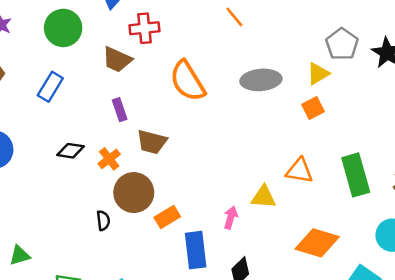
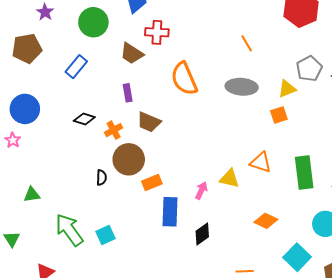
orange line: (234, 17) -> (247, 43), moved
orange diamond: (317, 243) -> (266, 221), size x0.7

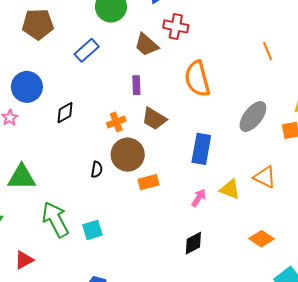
gray ellipse: (242, 87) -> (253, 117), moved, turned -64
black diamond: (84, 119) -> (65, 113), moved, turned -55
green triangle: (32, 195) -> (22, 177), size x1.6
blue rectangle: (170, 212) -> (201, 149), moved

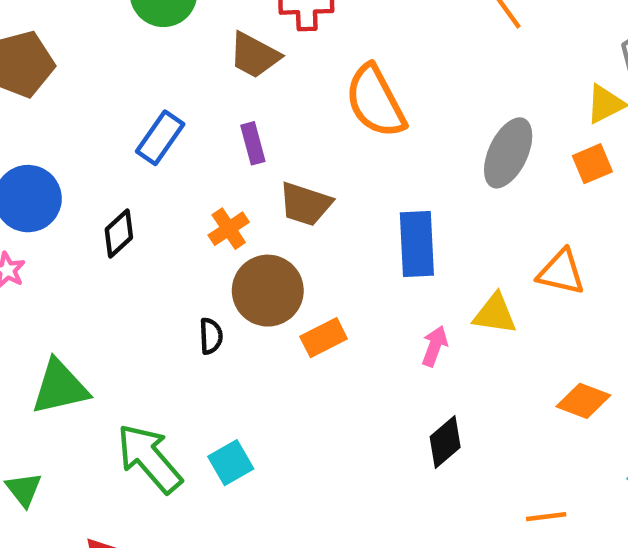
blue rectangle: (87, 50) -> (160, 138), moved

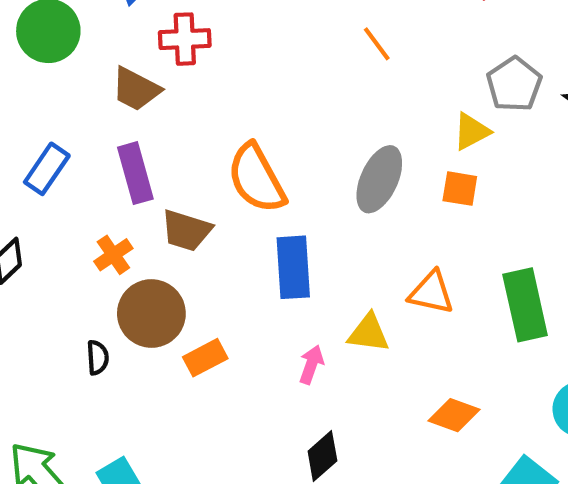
orange semicircle: (375, 101) -> (257, 178), moved
purple rectangle: (253, 143) -> (135, 173), size x1.5
orange square: (592, 164) -> (460, 189), turned 33

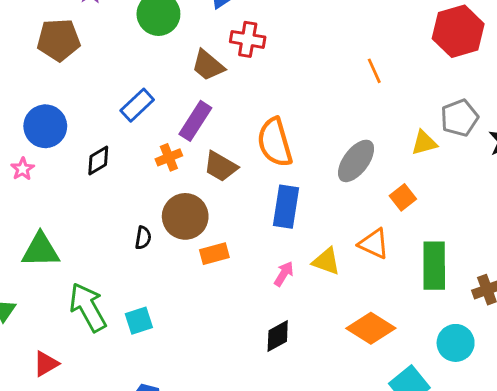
purple rectangle: (135, 173) -> (195, 121), turned 36
orange square: (460, 189) -> (403, 197), moved, turned 30
orange cross: (113, 255) -> (169, 157), moved
orange diamond: (454, 415) -> (371, 328), size x1.4

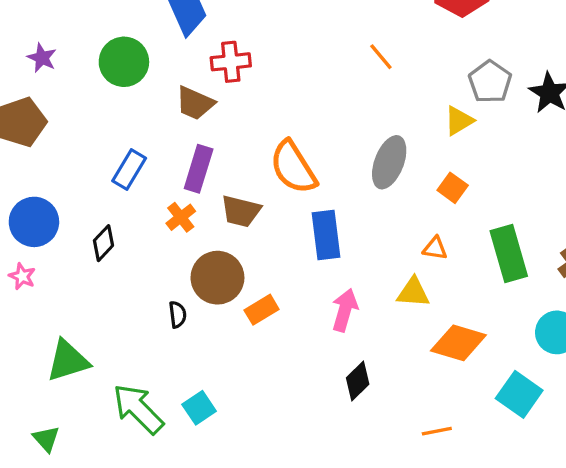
orange triangle: (374, 244) -> (435, 248), size x0.7
yellow triangle: (326, 261) -> (413, 292), moved
pink arrow: (284, 274) -> (345, 310), size x1.4

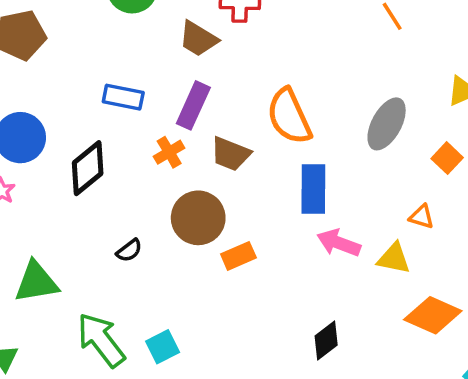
blue rectangle: (129, 170) -> (123, 97), turned 63
black diamond: (103, 243) -> (88, 168), size x1.5
pink arrow: (345, 310) -> (339, 243), moved, turned -93
black semicircle: (178, 314) -> (129, 250), moved, turned 52

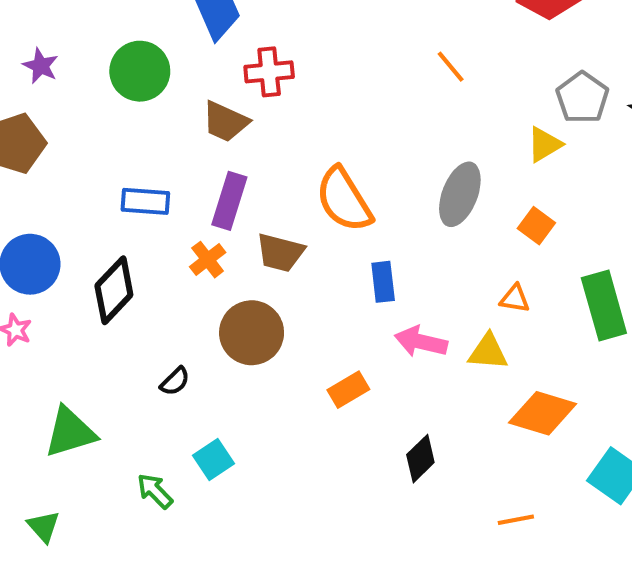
blue rectangle: (313, 189) -> (383, 282), size x0.7
orange rectangle: (238, 256) -> (348, 390), moved
green arrow: (101, 340) -> (155, 491), size x0.6
cyan square: (163, 347) -> (214, 459), moved

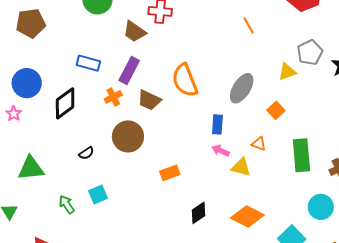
blue rectangle: (383, 282) -> (217, 124), moved
pink arrow: (421, 342) -> (221, 151), moved, size x0.7
orange diamond: (543, 413) -> (247, 216), moved

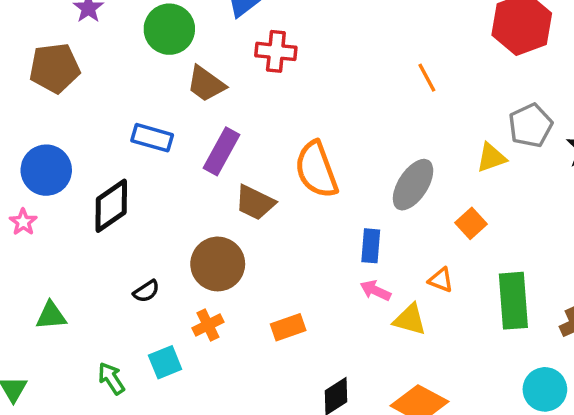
brown trapezoid: (134, 32) -> (206, 84), moved
orange cross: (113, 97) -> (208, 325), moved
green triangle: (31, 168) -> (51, 316), size x0.7

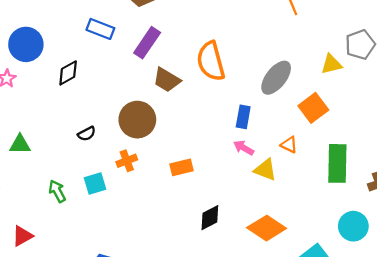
black diamond: (111, 206) -> (68, 73), size x0.7
orange square: (471, 223) -> (313, 108), size x1.4

